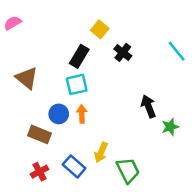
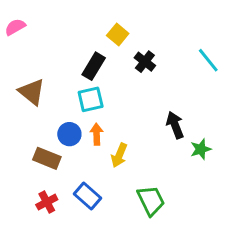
yellow arrow: (101, 152) -> (119, 155), moved

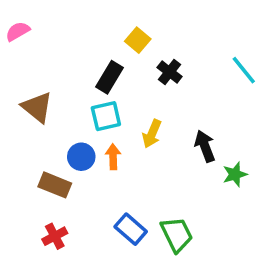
yellow arrow: (119, 155) -> (152, 134), moved
blue rectangle: (88, 196) -> (131, 229), moved

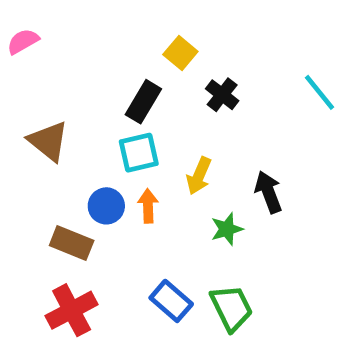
green star: (235, 174) -> (227, 229), moved
red cross: (55, 236) -> (72, 310), size x1.5

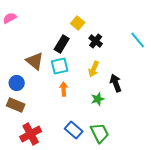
brown triangle: (48, 141) -> (35, 61), moved
yellow arrow: (199, 176) -> (94, 69), moved
blue circle: (106, 206) -> (17, 83), moved
brown rectangle: (72, 243) -> (16, 105), moved

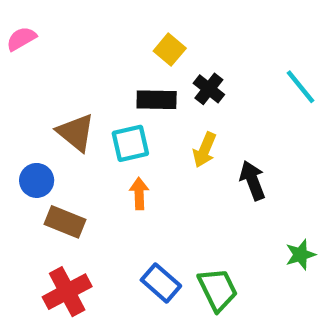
black rectangle: (62, 44) -> (157, 100), moved, turned 60
green star: (98, 99) -> (301, 255), moved
brown rectangle: (16, 105) -> (65, 222), moved

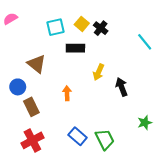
black cross: (209, 89) -> (101, 28), moved
cyan square: (130, 143) -> (55, 27), moved
brown rectangle: (65, 222) -> (31, 107), turned 42

